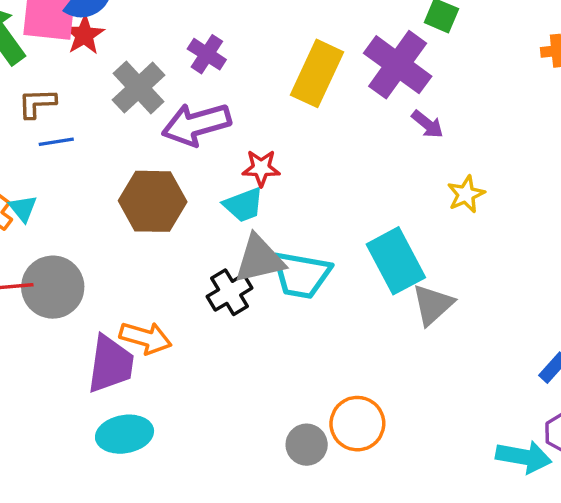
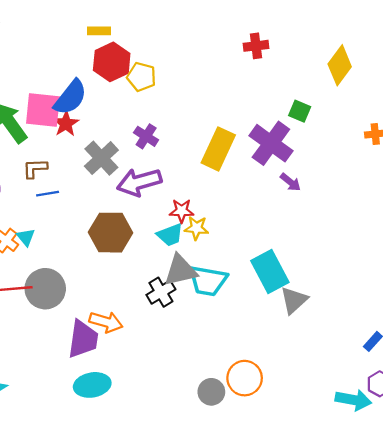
yellow star: (466, 194) -> (196, 228), moved, turned 30

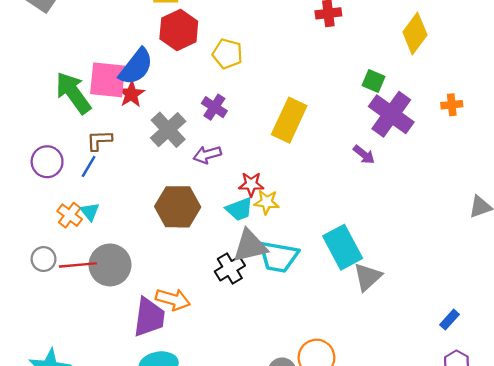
yellow pentagon: (141, 77) -> (227, 54), moved
purple cross: (271, 143) -> (391, 114), moved
purple arrow: (139, 182) -> (207, 155), size x0.6
blue line: (48, 194) -> (89, 166), moved, turned -50

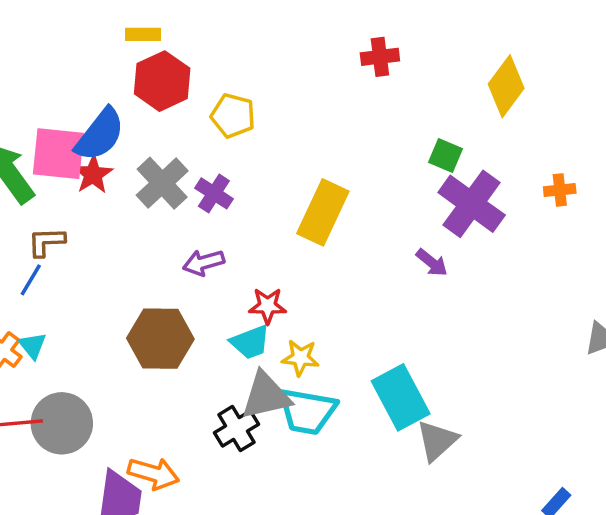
gray cross: (168, 130) -> (162, 183), moved
yellow star: (267, 202) -> (300, 358), moved

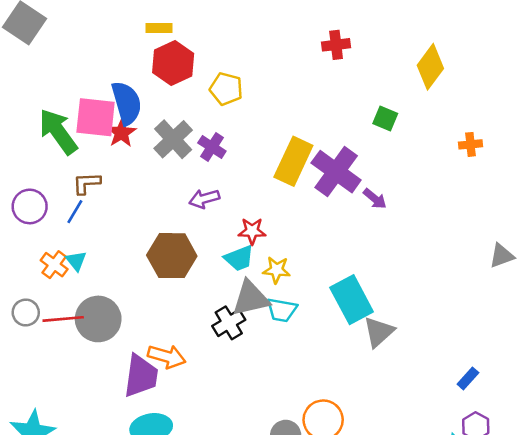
blue semicircle: (100, 135) -> (127, 103), turned -54
purple cross: (472, 204) -> (336, 172), moved
cyan trapezoid: (307, 411) -> (282, 310), size x0.7

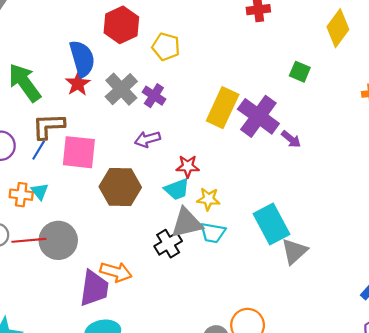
pink square: (96, 117) -> (79, 152), moved
brown L-shape: (87, 183) -> (48, 126), size x1.4
orange cross: (54, 265) -> (21, 195), turned -30

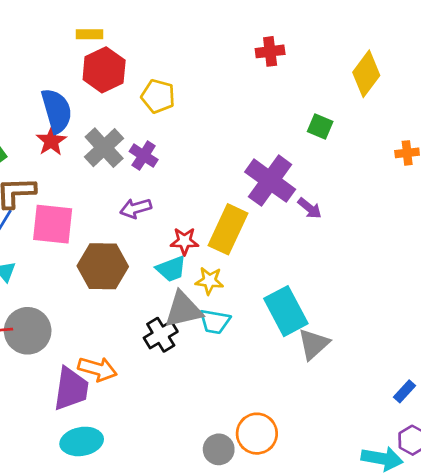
yellow rectangle: (223, 108) -> (228, 229), moved

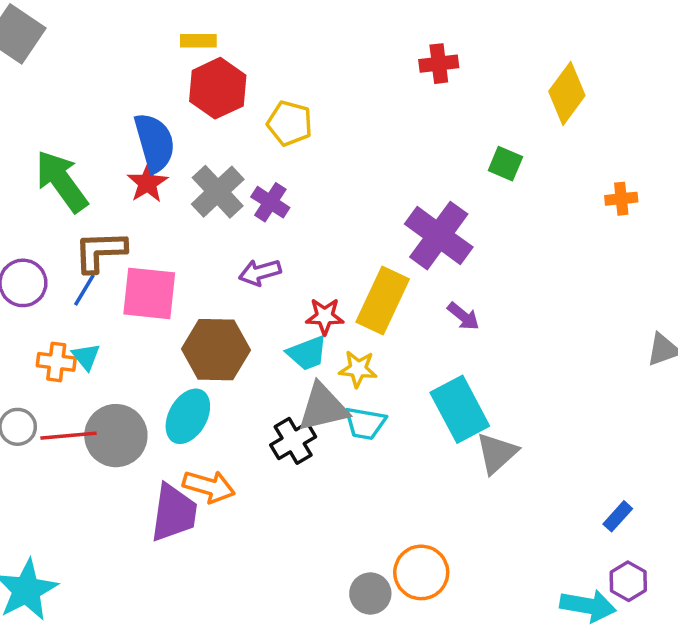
purple arrow: (310, 208) -> (463, 316), moved
cyan ellipse: (82, 441) -> (188, 416), moved, turned -51

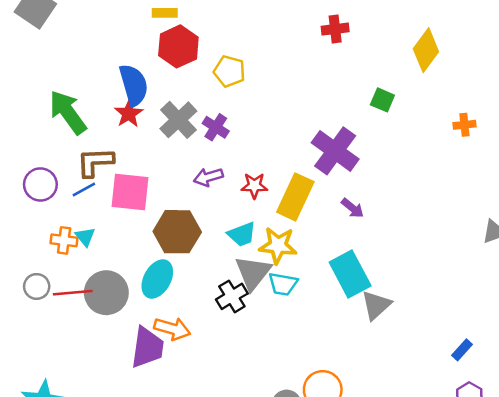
blue line: (84, 290) -> (84, 189), turned 30
red star: (325, 316) -> (254, 186), moved
yellow star: (358, 369) -> (278, 245), size x1.4
gray triangle: (323, 408) -> (253, 273), turned -39

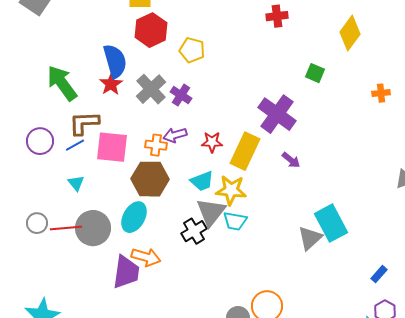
orange cross: (64, 240) -> (156, 145), moved
cyan rectangle: (350, 274) -> (331, 223), moved

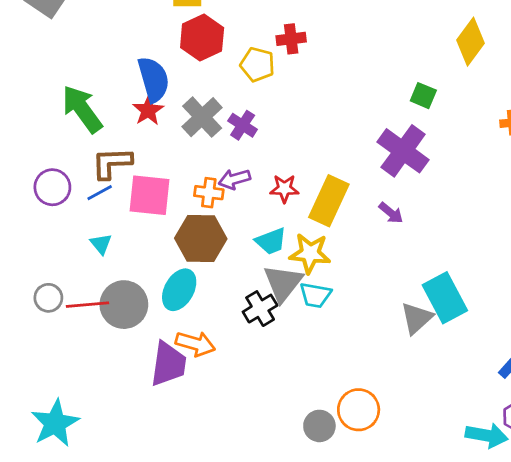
red cross: (277, 16) -> (291, 39), moved
purple cross: (277, 114) -> (403, 151), moved

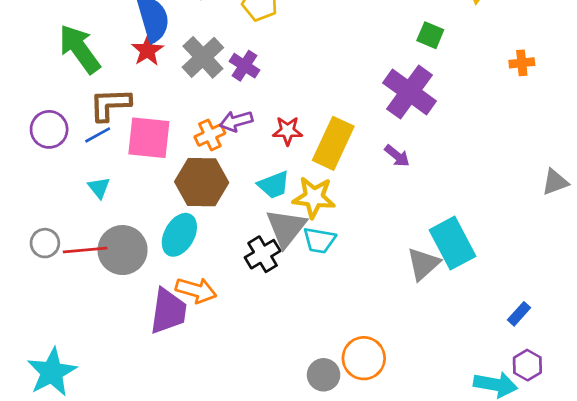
orange cross: (209, 193) -> (210, 135), turned -32

